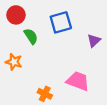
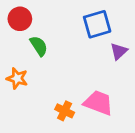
blue square: (61, 22) -> (97, 24), moved
orange cross: (45, 94) -> (65, 111), moved

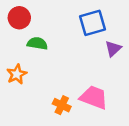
green semicircle: (39, 46) -> (37, 43), turned -48
orange star: (17, 78) -> (17, 74), turned 30

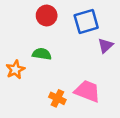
red circle: (19, 18) -> (47, 16), moved
green semicircle: (37, 43) -> (42, 54), moved

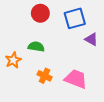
purple triangle: (105, 46) -> (91, 39), turned -48
orange cross: (57, 98) -> (45, 76), moved

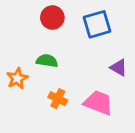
purple triangle: (91, 39) -> (119, 68), moved

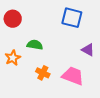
red circle: (52, 18) -> (13, 19), moved
blue square: (97, 24) -> (72, 18), turned 30

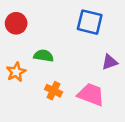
purple triangle: (88, 50) -> (110, 62), turned -48

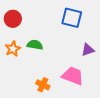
orange star: (16, 72) -> (13, 49), moved
orange cross: (54, 91) -> (43, 85), moved

